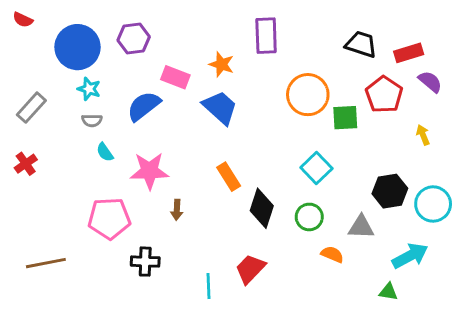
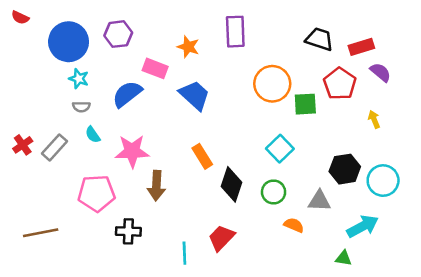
orange star: (221, 64) -> (188, 47), moved
gray rectangle: (31, 108) -> (55, 147), moved
brown arrow: (177, 210) -> (156, 186), size x1.6

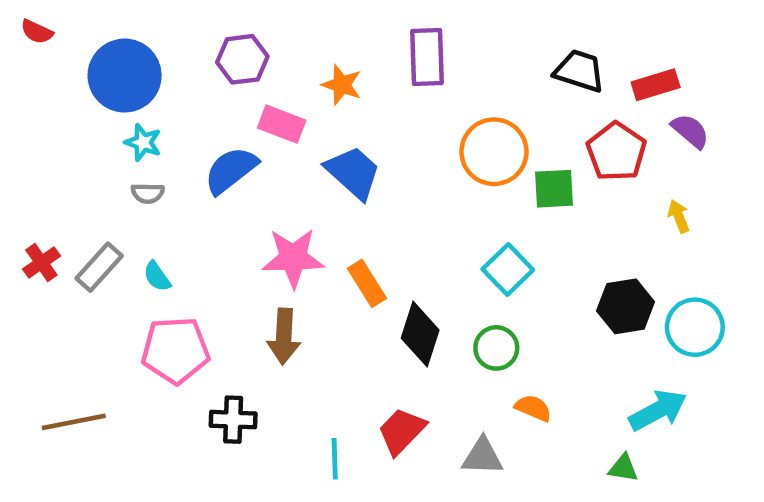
purple hexagon: (118, 34) -> (242, 59), moved
cyan semicircle: (93, 135) -> (157, 276), moved
pink star: (132, 151) -> (293, 258), moved
gray triangle: (319, 201) -> (482, 456), moved

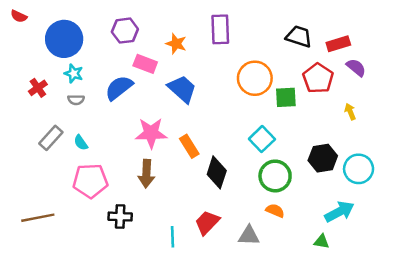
red cross: (41, 263) -> (38, 88), moved
green circle: (496, 348) -> (275, 176), moved, size x1.4

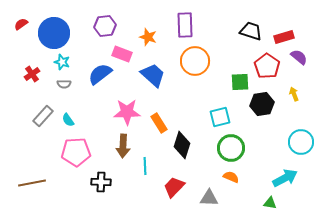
red semicircle: (19, 16) -> (21, 24), moved, turned 120
orange circle: (255, 78) -> (195, 61), moved
cyan square: (262, 139) -> (220, 117), turned 30
black hexagon: (323, 158) -> (262, 104), moved
cyan line: (173, 237) -> (145, 166), moved

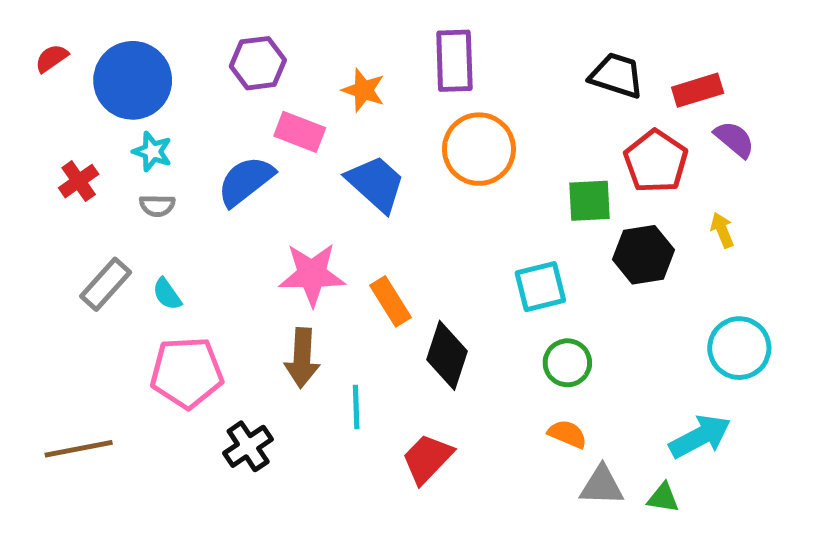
green circle: (231, 148) -> (567, 363), size x0.7
black cross: (101, 182) -> (248, 446), turned -36
gray triangle: (209, 198) -> (602, 486), moved

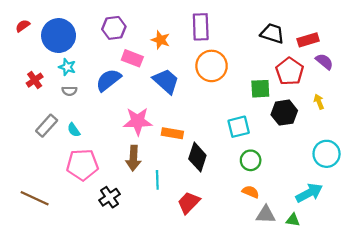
orange rectangle: (391, 301) -> (172, 133), turned -48
brown line: (79, 449) -> (35, 198), turned 36

